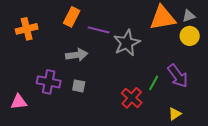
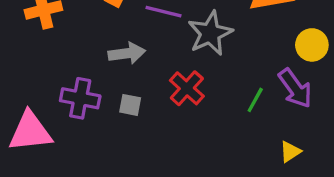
yellow circle: (190, 36) -> (312, 45), moved
red cross: (132, 98) -> (187, 88), moved
pink triangle: (19, 102) -> (30, 132), size x1.6

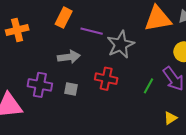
red cross: (187, 88) -> (106, 79), turned -30

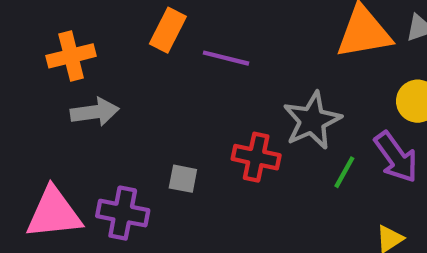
gray star: (121, 45) -> (312, 121), moved
gray arrow: (69, 57) -> (95, 112), moved
purple cross: (40, 85) -> (123, 213), moved

